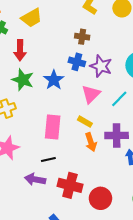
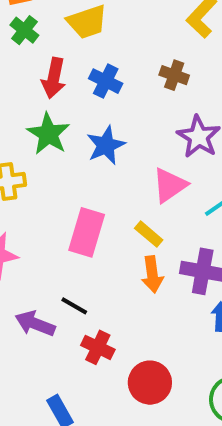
blue cross: (77, 62) -> (106, 81), moved
black line: (48, 159) -> (74, 306), moved, turned 32
red cross: (70, 185) -> (98, 347), size x0.7

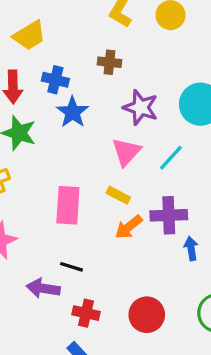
blue star: (106, 145) -> (73, 112), moved
orange arrow: (152, 274) -> (129, 227), turned 72
red cross: (98, 347) -> (86, 313), moved

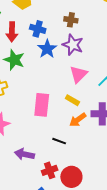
purple star: (141, 107) -> (73, 45), moved
black line: (72, 267) -> (59, 141), moved
red cross: (86, 313) -> (50, 170), turned -35
red circle: (147, 315) -> (71, 177), moved

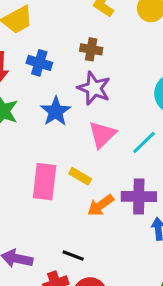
blue star: (47, 49) -> (56, 111), moved
yellow rectangle: (72, 100) -> (80, 176), moved
black line: (59, 141) -> (73, 255), moved

